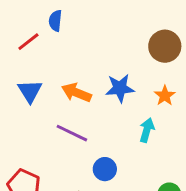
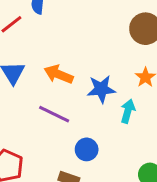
blue star: (120, 88) -> (101, 89), moved

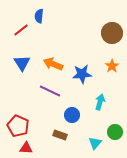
cyan arrow: (128, 111) -> (100, 102), moved

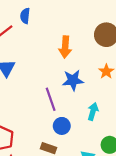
orange arrow: (53, 64) -> (65, 47), moved, turned -108
purple line: (50, 91) -> (51, 99), moved, turned 45

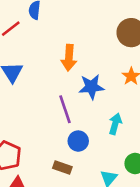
orange arrow: (65, 47) -> (69, 58), moved

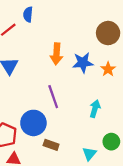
blue star: (91, 87) -> (83, 63), moved
blue circle: (78, 141) -> (33, 123), moved, size x1.5

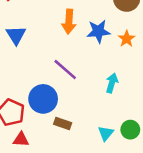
purple line: (53, 97) -> (65, 69), turned -30
green circle: (111, 142) -> (130, 130), moved

